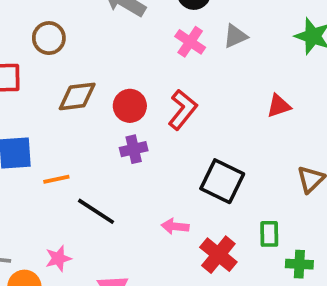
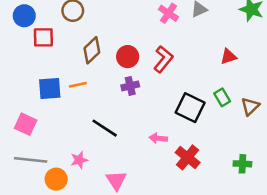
brown diamond: (77, 96) -> (92, 50), turned -36
orange line: (56, 179) -> (78, 85), moved
green rectangle: (269, 234) -> (222, 97), moved, turned -30

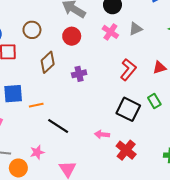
red circle: (128, 57) -> (72, 36), moved
red L-shape: (163, 59) -> (128, 70), moved
orange line: (78, 85) -> (36, 105), moved
purple cross: (130, 86) -> (79, 74), moved

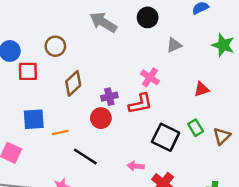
pink cross: (110, 32) -> (150, 77), moved
red circle: (72, 36) -> (101, 118), moved
red L-shape: (128, 70) -> (140, 104), moved, turned 40

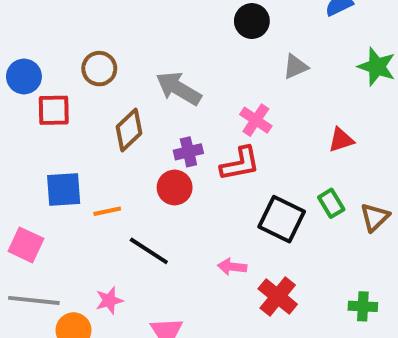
gray arrow: (103, 22) -> (179, 88), moved

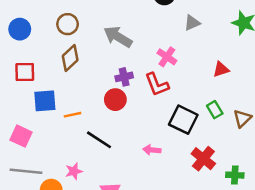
red square: (54, 110) -> (25, 72), moved
brown diamond: (129, 130) -> (70, 58), moved
red L-shape: (240, 164) -> (157, 84), turned 80
red cross: (278, 296) -> (203, 159), moved

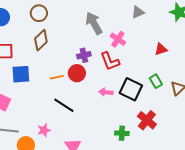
gray arrow: (118, 37) -> (94, 23), moved, turned 30
orange line: (73, 115) -> (57, 77), moved
pink arrow: (152, 150) -> (106, 92), moved
green cross: (235, 175) -> (122, 133), moved

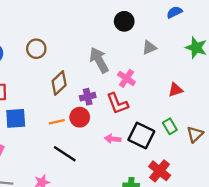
brown diamond: (41, 40) -> (59, 83), moved

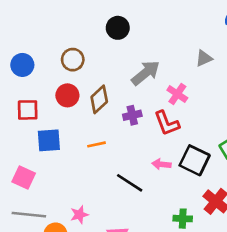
black circle: (124, 21) -> (118, 28), moved
gray arrow: (99, 60) -> (146, 73), turned 80
red circle: (80, 117) -> (67, 95), moved
black line: (65, 154) -> (130, 183), moved

